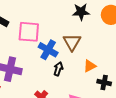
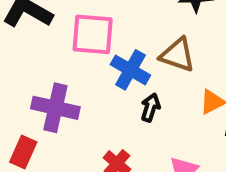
brown triangle: (72, 42) -> (177, 55), turned -42

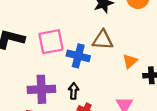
black arrow: (150, 108) -> (74, 91), moved

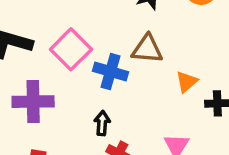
pink square: (51, 42) -> (71, 49), turned -36
purple cross: (41, 89) -> (33, 102), moved

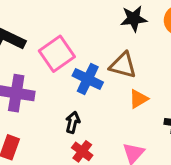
orange triangle: (187, 82) -> (138, 99), moved

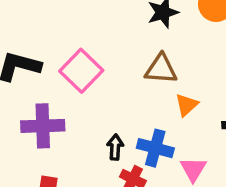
blue cross: (88, 79) -> (155, 148), moved

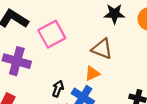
orange triangle: (187, 105) -> (92, 74), moved

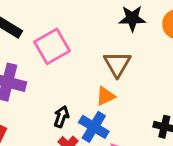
brown triangle: (102, 49) -> (117, 64), turned 40

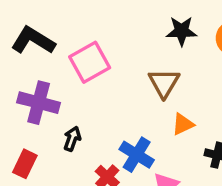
orange triangle: (105, 96) -> (183, 124), moved
black arrow: (61, 117) -> (72, 139), moved

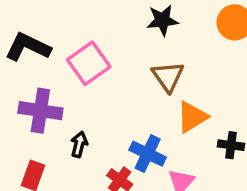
black star: (182, 31) -> (162, 20), moved
orange triangle: (183, 124) -> (192, 117), size x1.4

